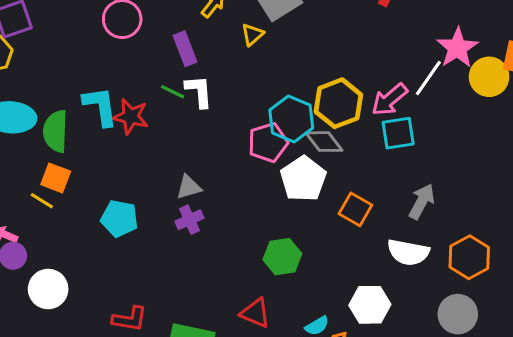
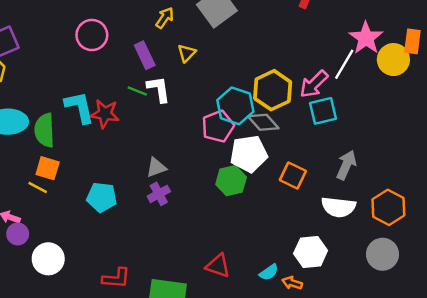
yellow triangle: (252, 35) -> (187, 53), moved
white pentagon: (303, 179) -> (249, 154), turned 30
green hexagon: (282, 257) -> (231, 181), moved

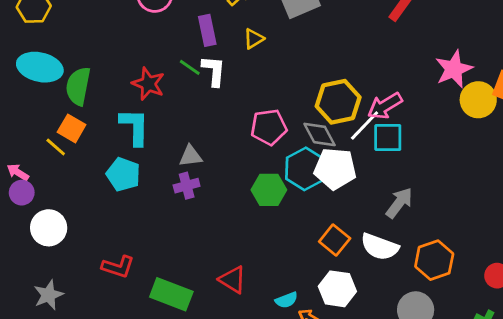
white line: (344, 64) -> (365, 126), moved
cyan hexagon: (235, 106) -> (305, 169), moved
cyan L-shape: (79, 107) -> (135, 127), moved
white pentagon: (249, 154) -> (335, 169), moved
orange square: (293, 175) -> (335, 240), moved

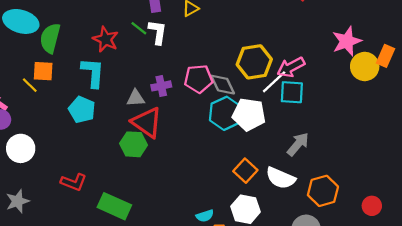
orange square: (72, 128) -> (43, 71), turned -30
gray diamond: (320, 134) -> (223, 85), moved
purple cross: (187, 186) -> (161, 86), moved
green hexagon: (269, 190) -> (134, 144), moved
red triangle: (233, 280) -> (147, 122), moved, size x1.4

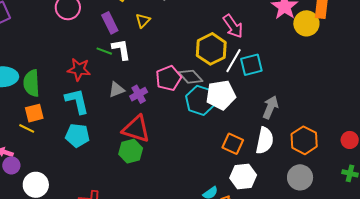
pink arrow: (291, 67) -> (233, 26), moved, turned -80
gray triangle: (136, 98) -> (117, 90), moved
white semicircle: (281, 178) -> (265, 141), turned -84

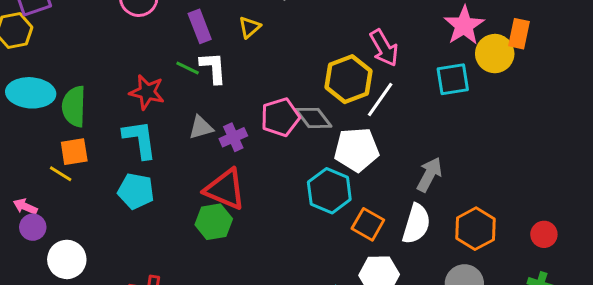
cyan square: (251, 65) -> (453, 79), moved
cyan hexagon: (200, 100) -> (329, 191), moved

